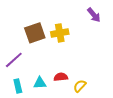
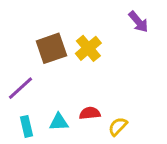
yellow cross: (60, 33) -> (88, 48), turned -30

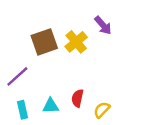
purple arrow: (138, 22) -> (103, 25), moved
red semicircle: (90, 113) -> (77, 98), turned -72

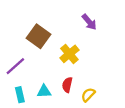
brown square: (44, 42) -> (39, 36), turned -35
yellow cross: (76, 42) -> (69, 54), moved

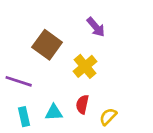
purple arrow: (89, 22) -> (96, 27), moved
purple line: (15, 66) -> (19, 81), turned 60

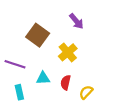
cyan triangle: (54, 113) -> (43, 78), moved

